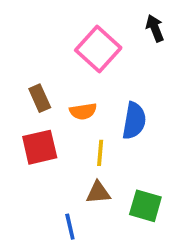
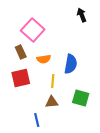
pink square: (98, 49) -> (33, 30), moved
green square: (145, 206) -> (81, 98), moved

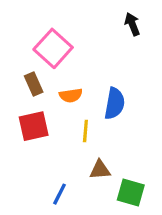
green square: (81, 98) -> (131, 192), moved
brown triangle: (52, 102) -> (100, 170), moved
blue line: (37, 120) -> (59, 194), turned 40

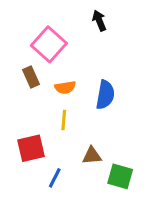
black arrow: (132, 24) -> (99, 21), moved
red square: (34, 126) -> (31, 148), moved
yellow line: (85, 131) -> (64, 120), moved

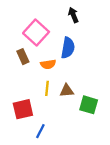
blue semicircle: (105, 95) -> (68, 48), moved
brown triangle: (92, 156) -> (67, 91), moved
green square: (120, 176) -> (89, 105), moved

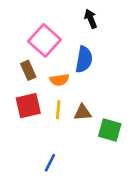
red square: (23, 109) -> (28, 106), moved

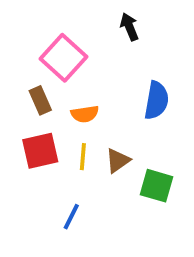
blue semicircle: (84, 59) -> (157, 100), moved
brown triangle: (83, 112) -> (118, 160), turned -30
blue line: (50, 163) -> (71, 217), moved

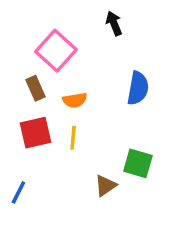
brown triangle: (118, 160) -> (105, 186), moved
blue line: (71, 217) -> (18, 192), moved

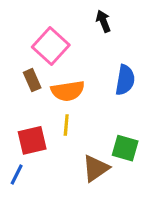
orange semicircle: (75, 100) -> (68, 91), size x1.5
red square: (35, 133) -> (32, 140), moved
brown triangle: (105, 186) -> (96, 168), size x1.4

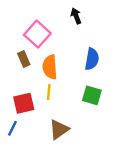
orange semicircle: (68, 91) -> (50, 67), turned 95
green square: (125, 148) -> (92, 95), moved
brown triangle: (96, 168) -> (59, 129), moved

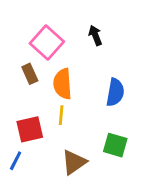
black arrow: (76, 16) -> (95, 35), moved
blue semicircle: (92, 59) -> (115, 92), moved
green square: (92, 95) -> (115, 145), moved

